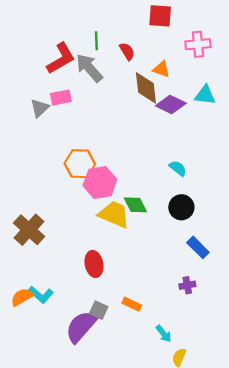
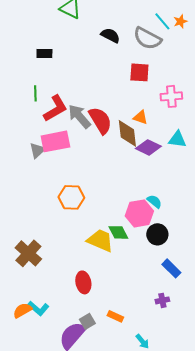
green line: (96, 41) -> (35, 93), moved
red semicircle: (127, 51) -> (100, 120), moved, size x1.8
pink rectangle: (61, 97) -> (55, 141), size x1.6
pink hexagon: (100, 182) -> (139, 213), moved
gray square: (99, 310) -> (87, 321), turned 35

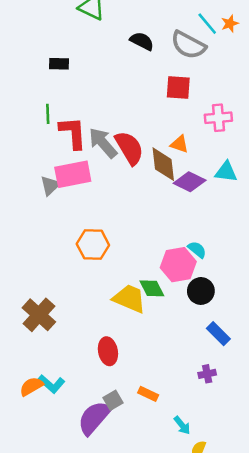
red L-shape: (55, 108) -> (73, 133), turned -64

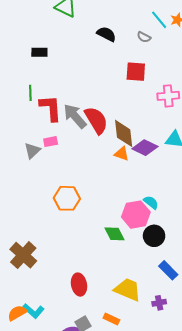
gray semicircle: (188, 45) -> (144, 37), size x0.5
orange triangle: (180, 144) -> (122, 154), moved
pink rectangle: (73, 174) -> (51, 142), size x0.5
yellow trapezoid: (129, 299) -> (128, 290), moved

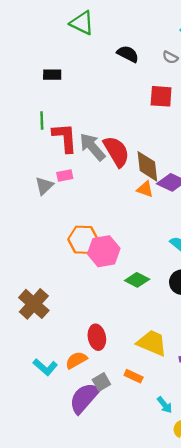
pink hexagon: (136, 215) -> (104, 251), moved
green diamond: (114, 234) -> (137, 280), turned -35
orange semicircle: (17, 313) -> (76, 360), moved

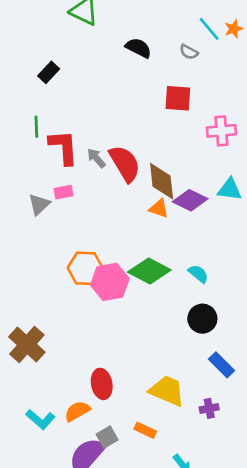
black rectangle: (52, 75) -> (49, 72), turned -48
gray arrow: (92, 147) -> (96, 158), size x0.6
green diamond: (137, 280) -> (149, 271), moved, size x1.4

